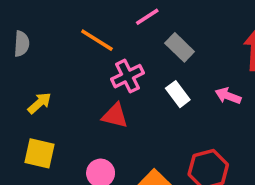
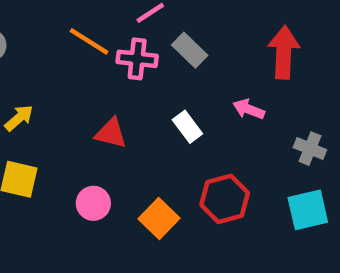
pink cross: (128, 76) -> (137, 59), moved, turned 32
white rectangle: (178, 94) -> (187, 127), moved

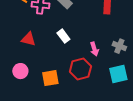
pink arrow: (249, 109) -> (94, 49), moved, turned -128
orange square: (159, 219) -> (50, 78), turned 36

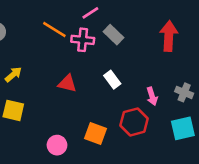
pink circle: (20, 71) -> (57, 145), moved
orange square: (50, 78) -> (96, 134), turned 30

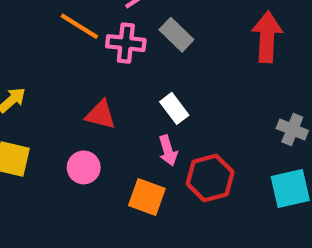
pink arrow: (152, 96) -> (168, 151), moved
pink circle: (57, 145) -> (84, 167), moved

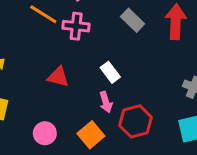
gray rectangle: (176, 35) -> (133, 20), moved
pink circle: (84, 167) -> (45, 133), moved
orange square: (147, 197) -> (91, 135), turned 30

